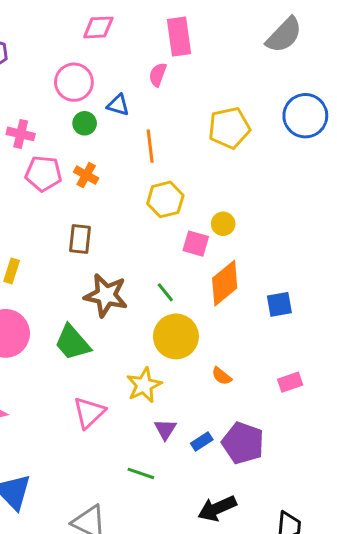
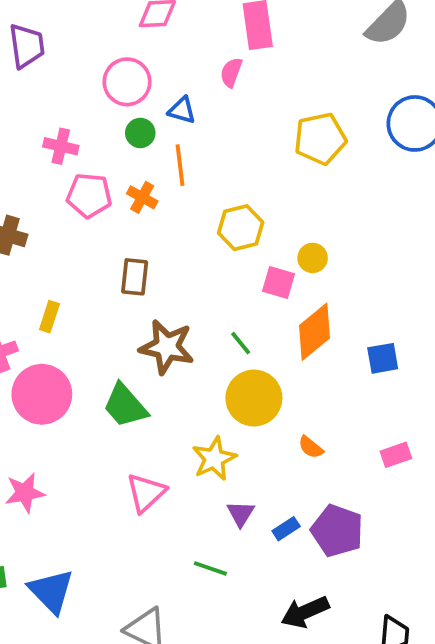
orange line: (150, 146) -> (180, 165), moved

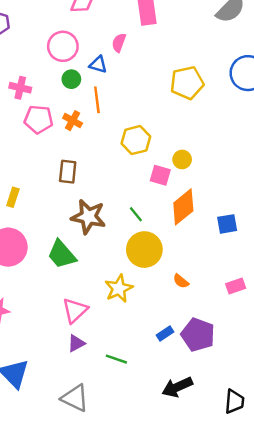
pink semicircle: (231, 72) -> (119, 43), moved
purple triangle: (241, 514) -> (76, 343), moved, turned 30

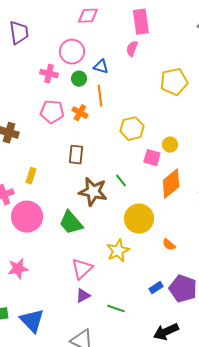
pink semicircle: (119, 43) -> (132, 49), moved
pink cross: (20, 88) -> (49, 74), moved
green line: (136, 214) -> (121, 181), moved

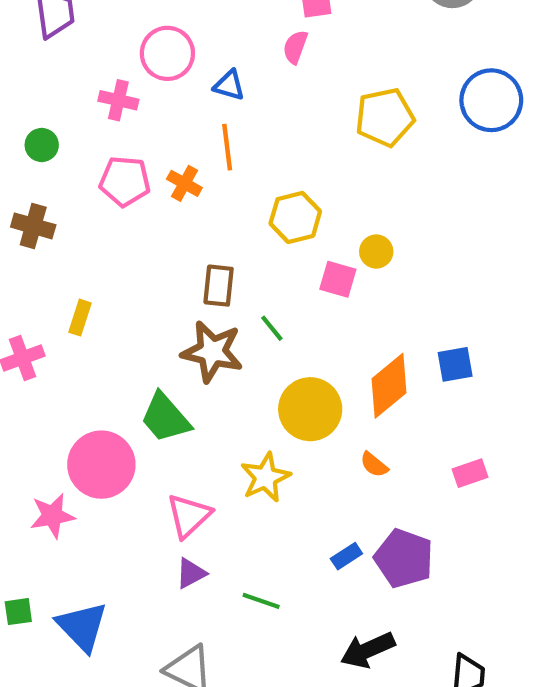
green circle: (79, 79) -> (42, 145), moved
brown rectangle: (76, 155) -> (219, 286), moved
orange diamond: (171, 184) -> (389, 386), moved
pink circle: (27, 217) -> (101, 465), moved

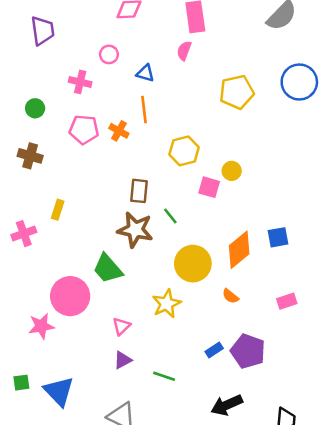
pink circle: (167, 53) -> (109, 54), size x0.6
pink triangle: (189, 516) -> (121, 326), size x0.7

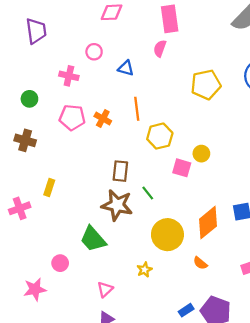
orange line: (144, 110) -> (137, 109), moved
pink circle: (70, 296) -> (60, 263), size x0.5
yellow star: (167, 304) -> (144, 270), size x0.6

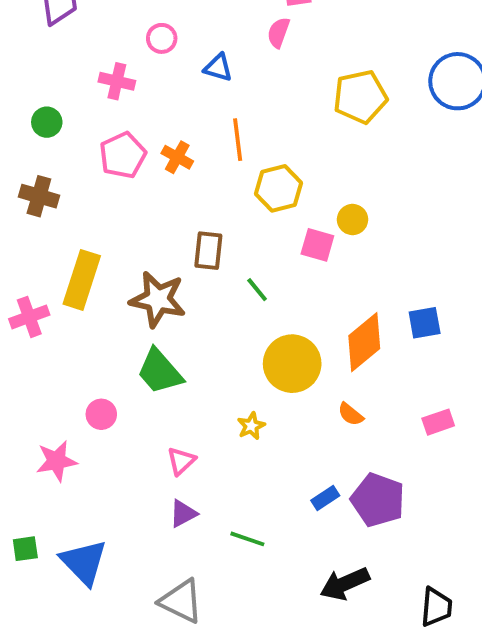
pink pentagon: (72, 117) -> (123, 155), turned -30
yellow rectangle: (49, 188) -> (82, 280), size x1.8
brown star: (117, 205) -> (158, 299), moved

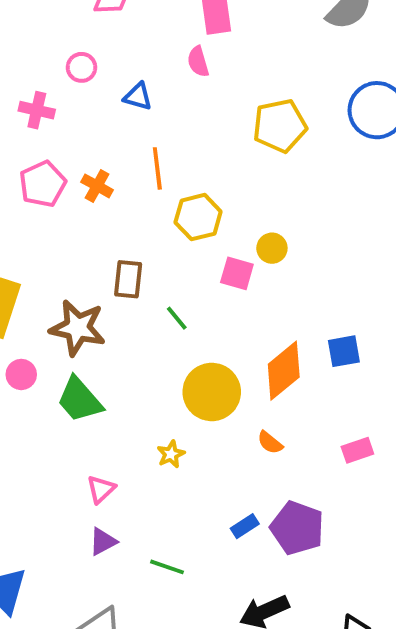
pink semicircle: (279, 33) -> (198, 62), turned -36
pink circle: (101, 414) -> (21, 374), moved

